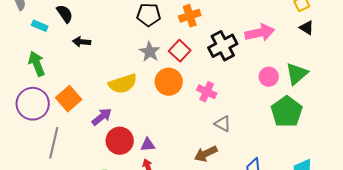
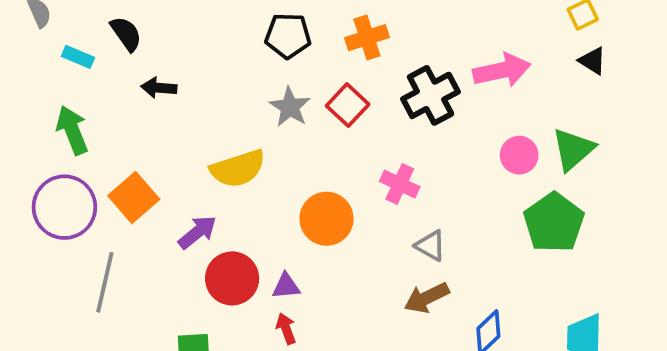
orange circle: (169, 82) -> (326, 219), moved
brown arrow: (206, 154) -> (427, 298), moved

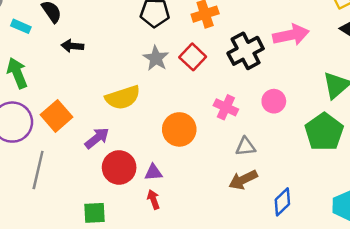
pink circle: (519, 155) -> (274, 101), moved
gray triangle: (431, 246) -> (246, 147), turned -35

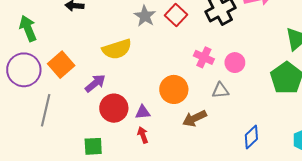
pink circle: (274, 101) -> (235, 63), moved
orange circle: (179, 129) -> (174, 89), moved
brown arrow: (243, 180) -> (195, 118), moved

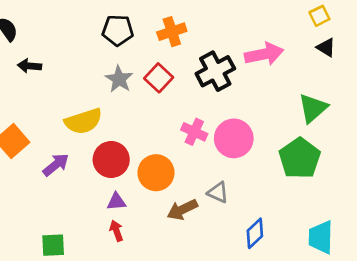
pink circle: (235, 63) -> (234, 138), size x1.5
gray triangle: (220, 90) -> (218, 192), moved, turned 30
red circle: (114, 108) -> (111, 160), moved

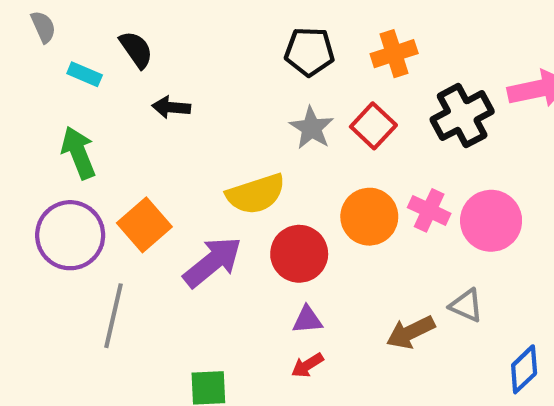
purple arrow: (56, 165) -> (213, 262), size x1.4
orange circle: (156, 173) -> (369, 217), moved
red arrow: (116, 231) -> (307, 365), turned -102

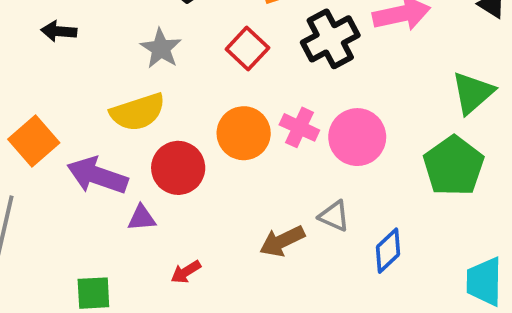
gray star: (312, 128) -> (161, 49), moved
purple arrow: (213, 262) -> (97, 176), turned -122
purple triangle: (307, 320) -> (142, 218), moved
blue diamond: (524, 369) -> (388, 251), moved

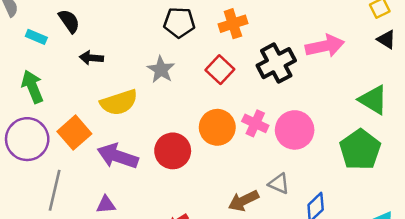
green triangle: (473, 93) -> (373, 100), turned -48
yellow semicircle: (138, 112) -> (119, 102), moved
purple triangle: (142, 218) -> (106, 205), moved

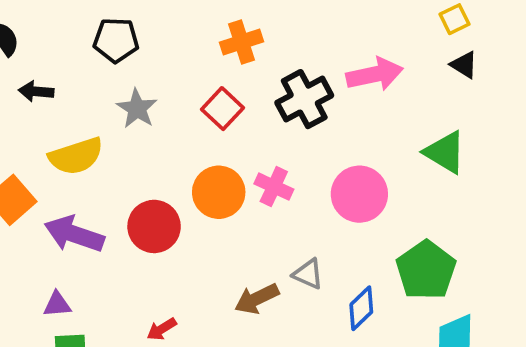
black pentagon: (179, 22) -> (116, 40), moved
pink circle: (295, 130) -> (359, 194), moved
green pentagon: (360, 150) -> (426, 270), moved

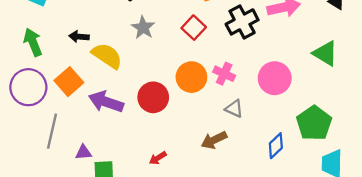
black arrow: (36, 91) -> (79, 37), moved
yellow semicircle: (76, 156) -> (107, 56), turned -128
gray triangle: (308, 274) -> (234, 109), moved
purple triangle: (57, 304) -> (83, 152), moved

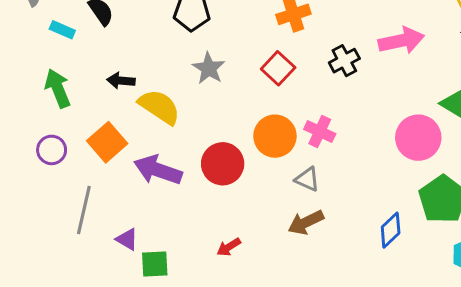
black cross: (242, 22) -> (344, 61), size x0.7
pink circle: (275, 78) -> (418, 138), moved
purple circle: (28, 87) -> (52, 150), size x0.6
gray triangle: (234, 109) -> (307, 179), moved
purple triangle: (83, 152) -> (127, 239), turned 36

